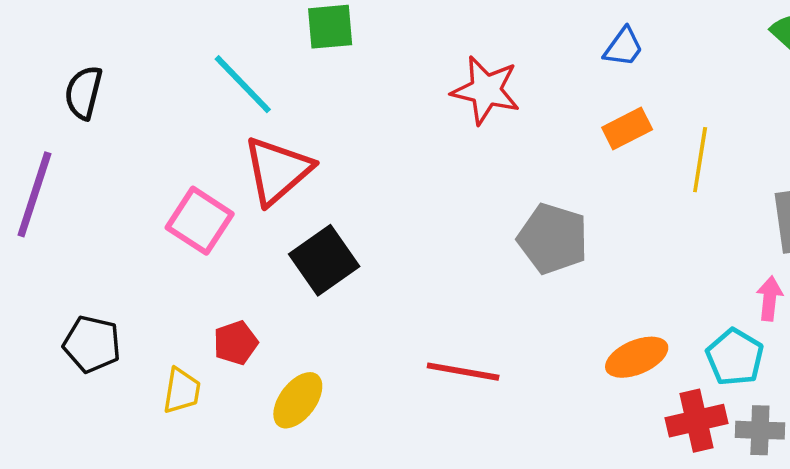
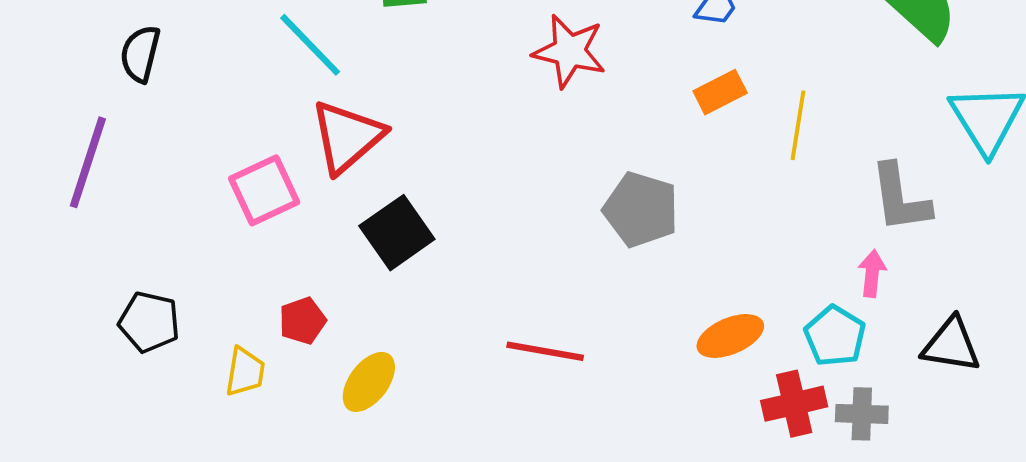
pink square: (200, 221) -> (264, 190), turned 32

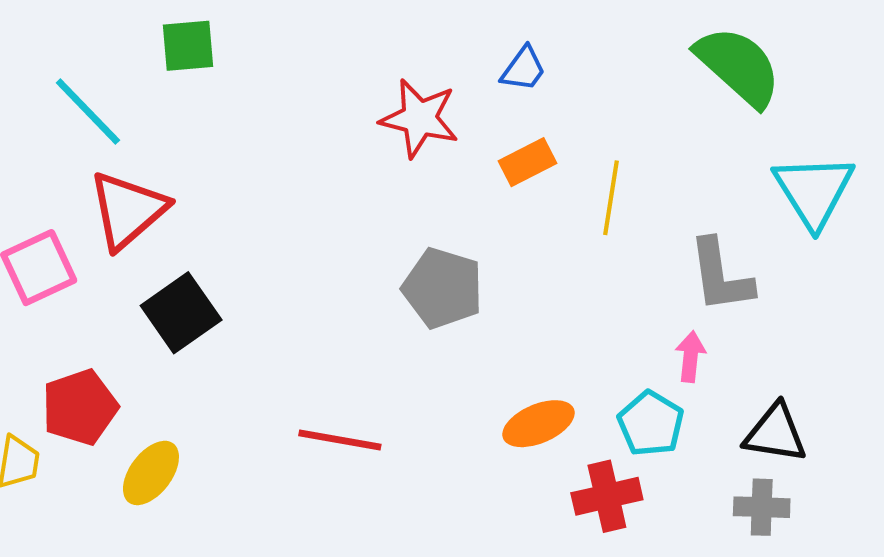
red star: (569, 51) -> (419, 118), moved
red pentagon: (302, 321) -> (80, 407), size x1.5
gray cross: (862, 414) -> (762, 507), moved

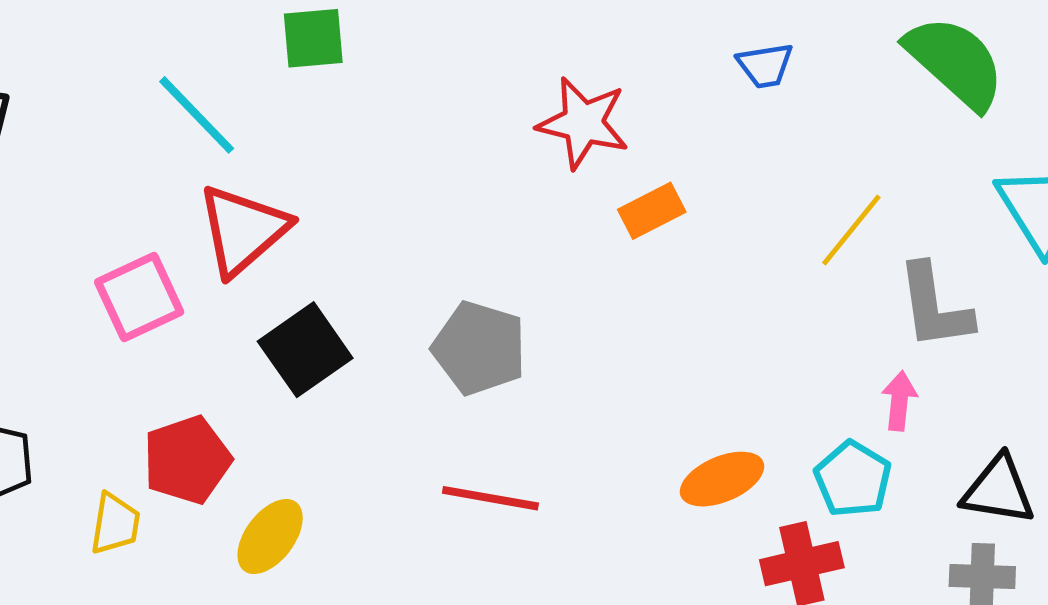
blue trapezoid: (523, 69) -> (765, 65), moved, turned 45
orange rectangle: (528, 162) -> (652, 211), moved
yellow line: (611, 198) -> (851, 230), moved, turned 30
gray pentagon: (443, 288) -> (479, 348), moved

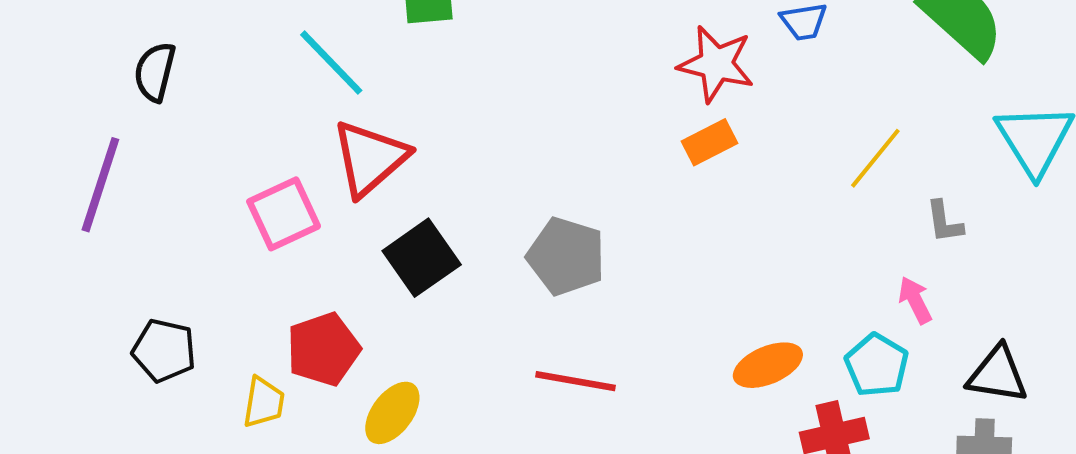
red star: (583, 123) -> (716, 64), moved
gray L-shape: (934, 307) -> (944, 222), size x0.6
pink arrow: (899, 401) -> (915, 300), turned -33

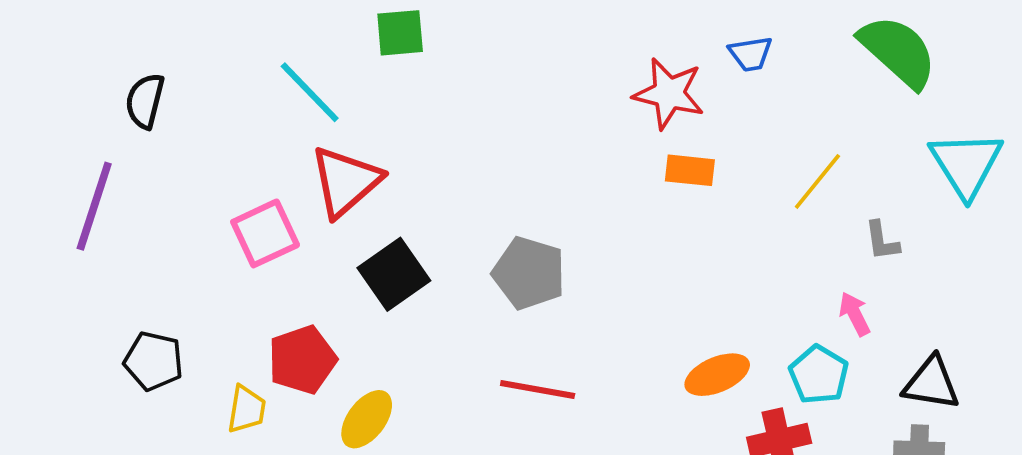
orange rectangle: (710, 142) -> (690, 170), moved, turned 33

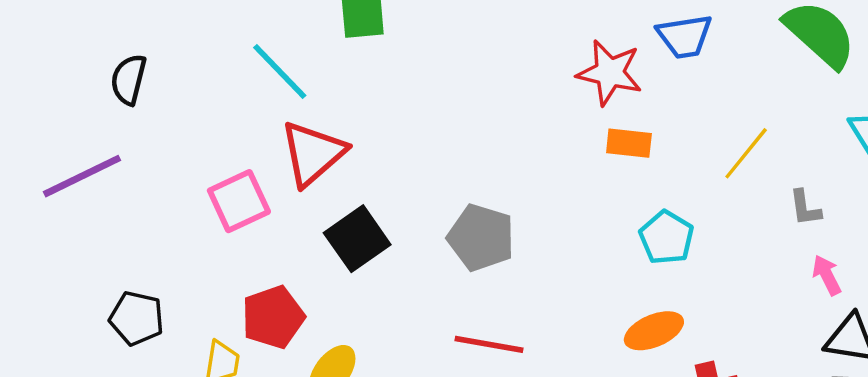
blue trapezoid: (751, 54) -> (685, 36), size x1.4
purple line: (94, 206) -> (82, 176), turned 46
pink arrow: (855, 314) -> (827, 275), moved
cyan pentagon: (819, 375) -> (666, 238), moved

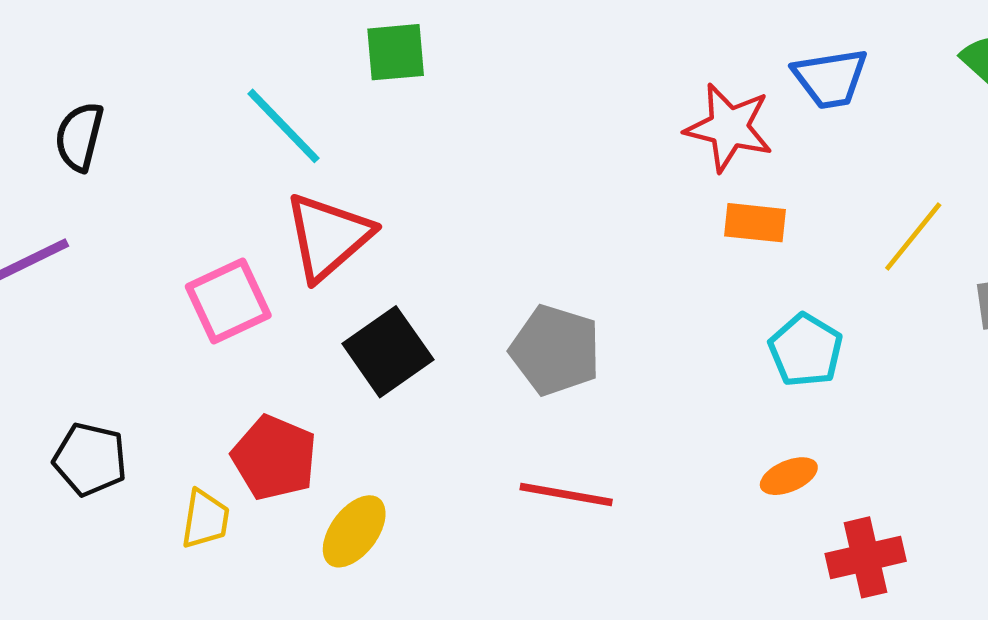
red pentagon: (273, 317) -> (274, 458), turned -30
orange ellipse: (654, 331) -> (789, 476), size x0.7

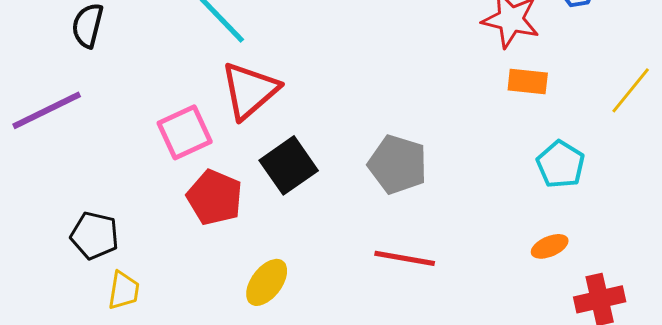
red pentagon: (274, 458) -> (215, 197), moved
yellow trapezoid: (205, 519) -> (124, 290), moved

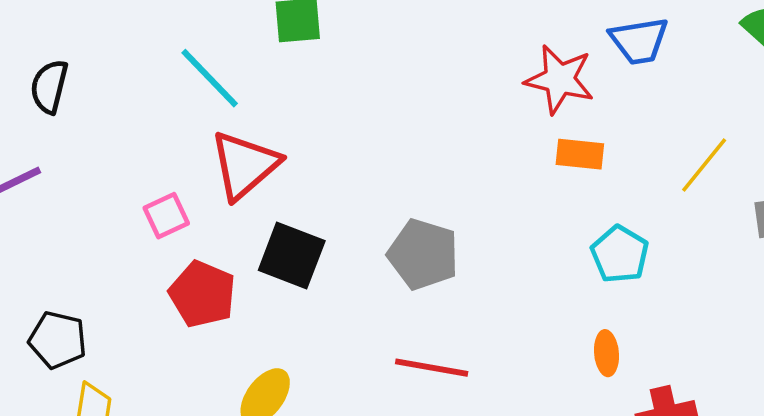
pink square: (185, 132) -> (166, 216), size x0.7
black square: (289, 165) -> (292, 255), turned -34
orange ellipse: (550, 246) -> (606, 353), turned -72

